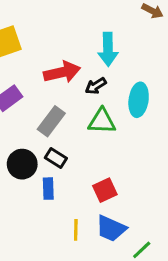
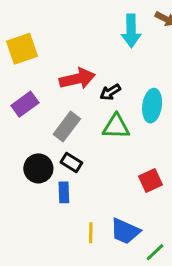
cyan arrow: (108, 49) -> (131, 31), moved
red square: (105, 190) -> (151, 180), moved

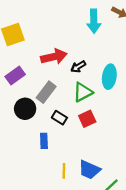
green triangle: (116, 127) -> (83, 92), turned -30
black rectangle: (71, 162) -> (59, 118), moved
black circle: (38, 168) -> (25, 109), moved
red square: (151, 180) -> (87, 119), moved

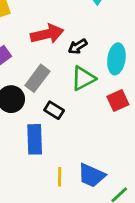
red square: (87, 119) -> (118, 101), moved
blue rectangle: (44, 141) -> (35, 139), size x1.5

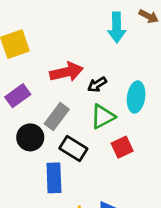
red square: (118, 101) -> (122, 147), moved
black rectangle: (54, 110) -> (73, 149), size x1.4

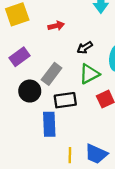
red arrow: (66, 72) -> (56, 26), moved, size x0.6
black rectangle: (73, 149) -> (65, 100), turned -40

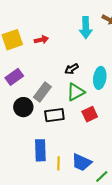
red arrow: (56, 26) -> (41, 40), moved
blue rectangle: (49, 124) -> (40, 150), moved

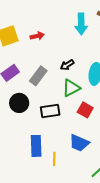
gray rectangle: (42, 92) -> (38, 76), moved
red square: (90, 114) -> (85, 110), turned -35
blue trapezoid: (82, 162) -> (79, 143), moved

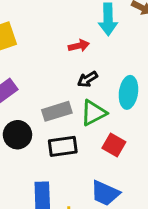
red arrow: (37, 36) -> (79, 46), moved
gray rectangle: (38, 76) -> (57, 111), moved, turned 36

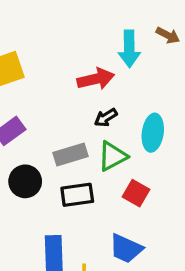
red arrow: (79, 46) -> (96, 79), size x1.5

